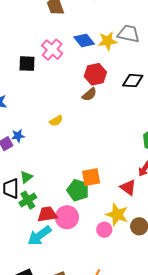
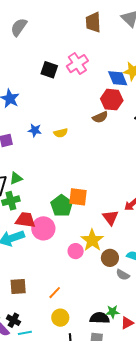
blue diamond: (84, 41) -> (118, 78), moved
blue star: (18, 136) -> (35, 130), moved

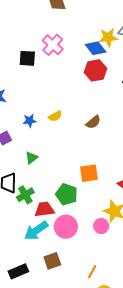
brown semicircle: (100, 117) -> (93, 122), moved
green triangle: (16, 178) -> (31, 158), moved
green pentagon: (62, 206) -> (67, 194), moved
pink circle: (43, 228) -> (66, 227), moved
brown square: (18, 287) -> (52, 261), moved

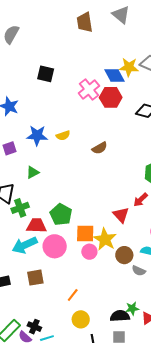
pink cross: (53, 45) -> (89, 90), moved
blue star: (30, 121) -> (37, 135), size x1.5
orange square: (89, 173) -> (85, 233), moved

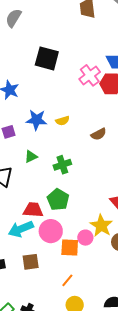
black square: (46, 74) -> (47, 58), size x1.4
green cross: (20, 208) -> (62, 165), moved
orange square: (85, 233) -> (70, 247), moved

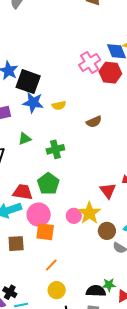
black square: (47, 58) -> (28, 82), moved
pink circle: (85, 238) -> (74, 216), moved
orange square: (70, 247) -> (45, 232), moved

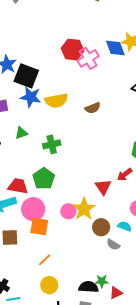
red hexagon: (110, 73) -> (73, 50), moved
yellow semicircle: (59, 105) -> (56, 101), size x1.6
brown semicircle: (94, 122) -> (93, 108), moved

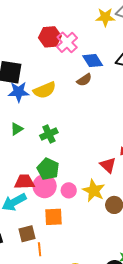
blue diamond: (115, 48) -> (93, 61), moved
brown semicircle: (93, 108) -> (84, 80), moved
pink circle: (33, 209) -> (45, 186), moved
pink circle: (68, 211) -> (69, 190), moved
orange line: (45, 260) -> (40, 249), moved, turned -40

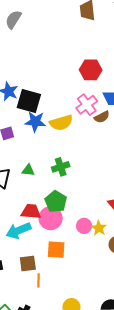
red hexagon: (50, 37) -> (91, 70), moved
pink cross: (67, 42) -> (87, 105), moved
green triangle: (17, 129) -> (28, 170), moved, turned 32
pink circle: (69, 190) -> (84, 226), moved
yellow star: (94, 191) -> (99, 228), size x0.7

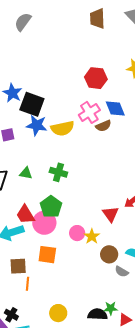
green cross: (61, 167) -> (58, 172), turned 30
red trapezoid: (31, 212) -> (25, 215), turned -130

